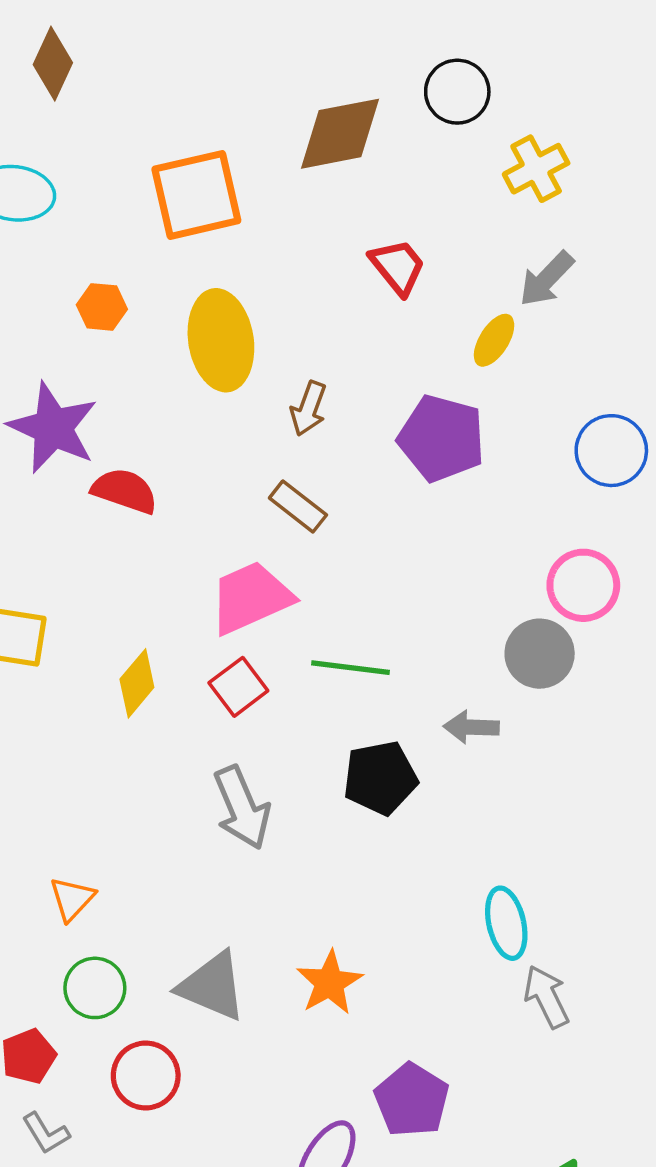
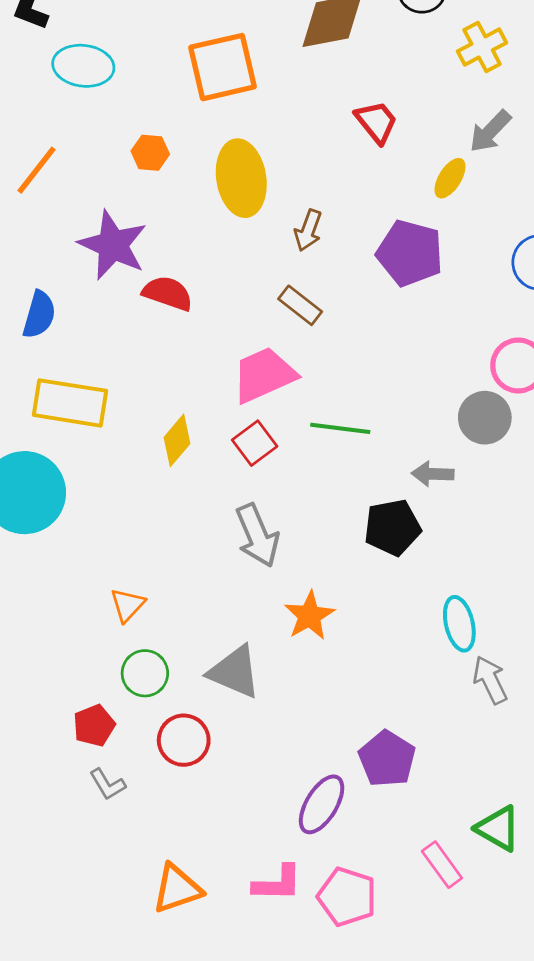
black pentagon: (380, 778) -> (392, 527), moved
orange star: (329, 983) -> (309, 616), moved

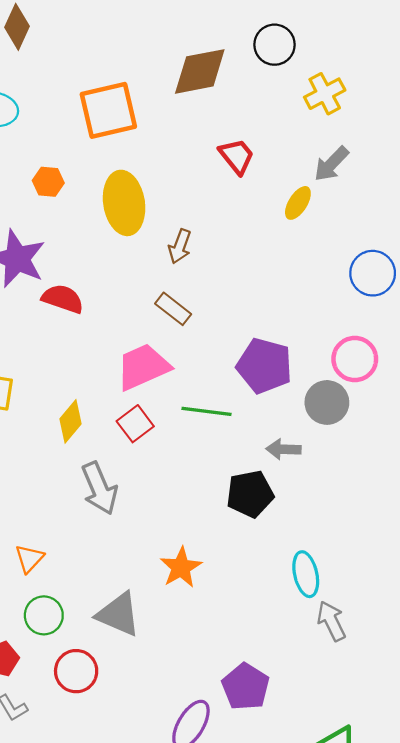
purple pentagon: (410, 253) -> (264, 366), moved
gray arrow: (257, 535) -> (100, 488), moved

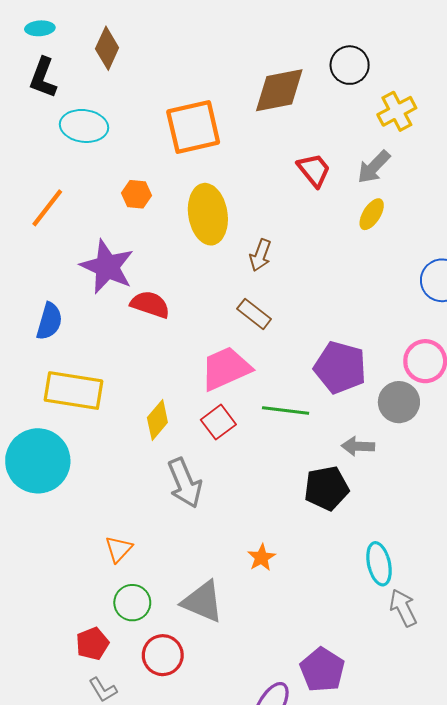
gray arrow: (331, 164) -> (374, 167), moved
orange star: (181, 567) -> (261, 557), size x0.7

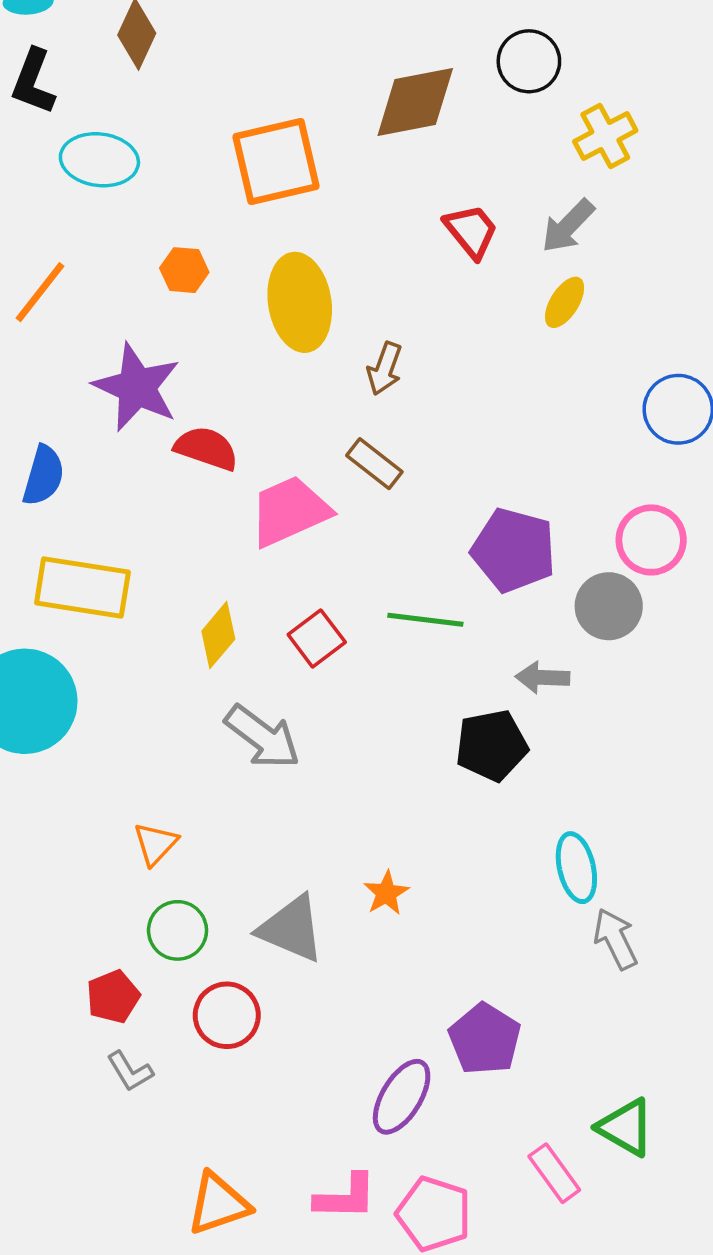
pink trapezoid: (226, 369) -> (290, 511), moved
gray arrow: (185, 483) -> (262, 737), turned -30
orange star: (261, 557) -> (386, 893), moved

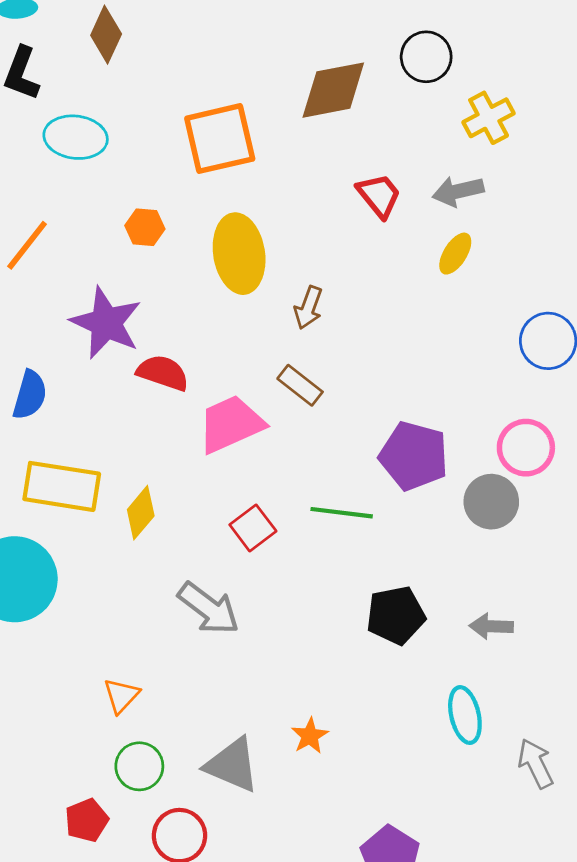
gray arrow: (568, 226) -> (458, 191), turned 33
yellow diamond: (218, 635) -> (141, 513), moved
gray arrow: (542, 677) -> (491, 626), moved
gray arrow: (615, 939) -> (536, 764), moved

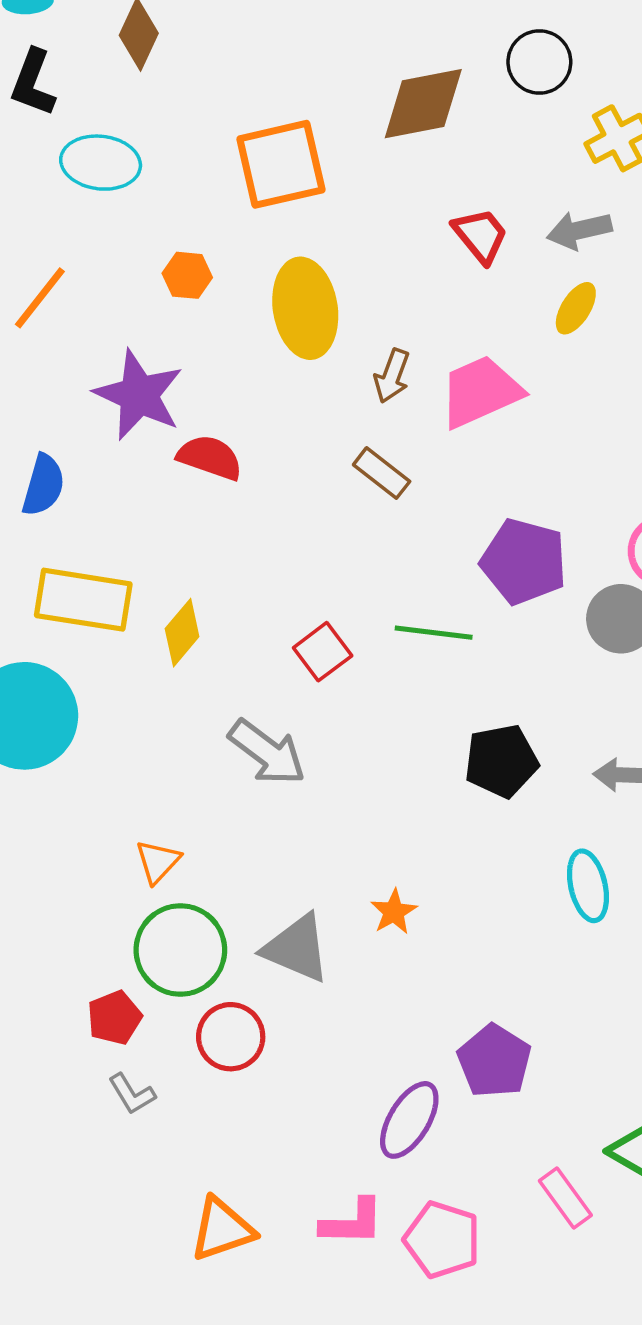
pink trapezoid: (231, 424) -> (480, 392), moved
green circle: (139, 766) -> (180, 950), size x1.5

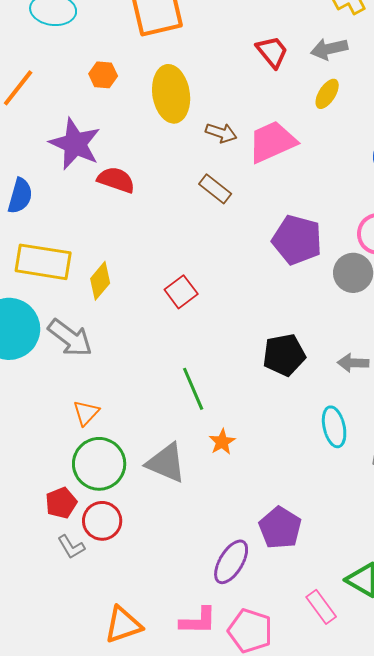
brown arrow: (392, 376) -> (221, 133), turned -92
green line: (434, 633) -> (193, 389), moved, turned 60
gray arrow: (267, 752) -> (70, 338), moved
red circle: (231, 1037) -> (102, 521), moved

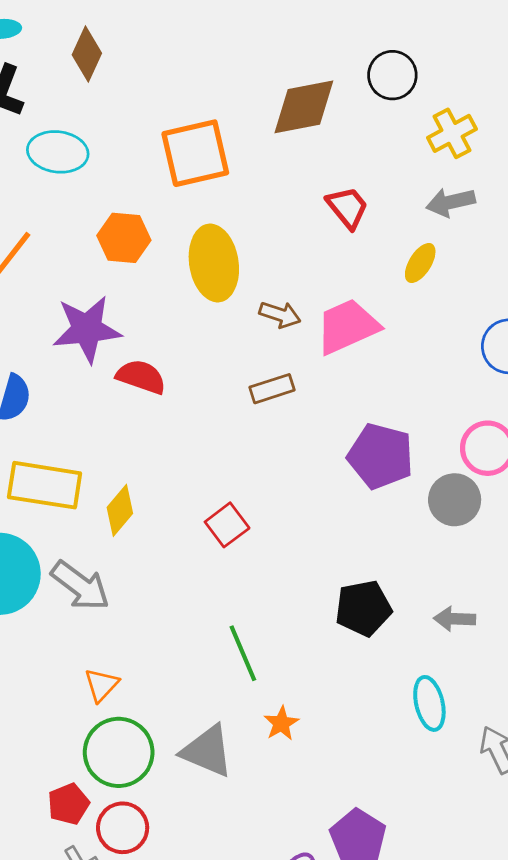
gray arrow: (329, 49) -> (451, 202), moved
orange hexagon: (103, 75) -> (124, 238), size x1.4
purple star: (75, 144) -> (87, 329), turned -30
brown rectangle: (215, 189) -> (272, 389), turned -56

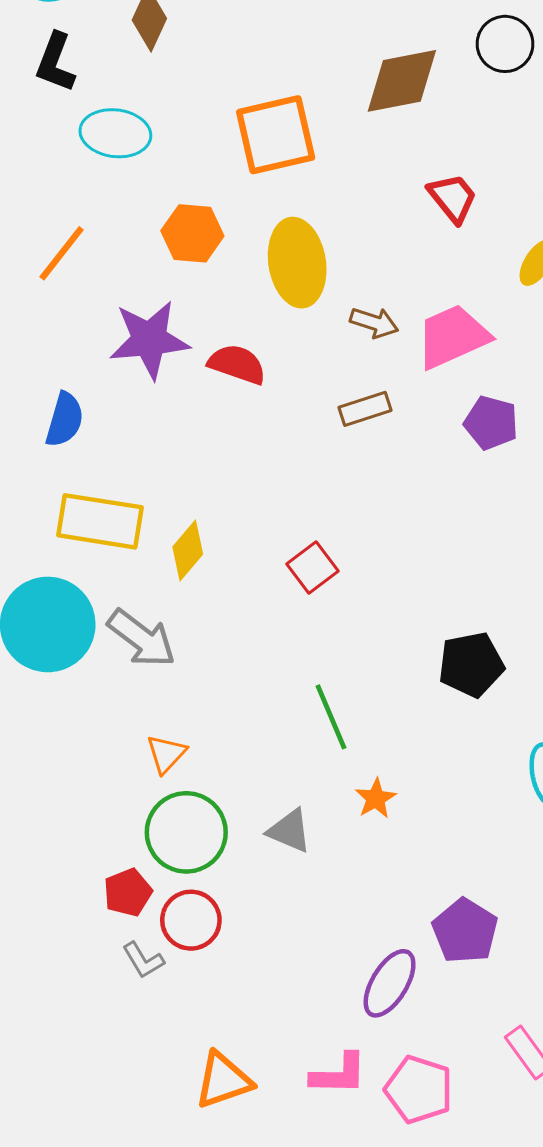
red semicircle: (141, 377) -> (237, 364), moved
purple pentagon: (381, 456) -> (491, 423), moved, size x0.7
gray triangle: (207, 751) -> (289, 831), size x0.7

